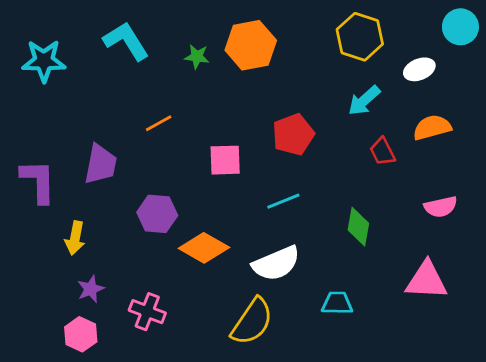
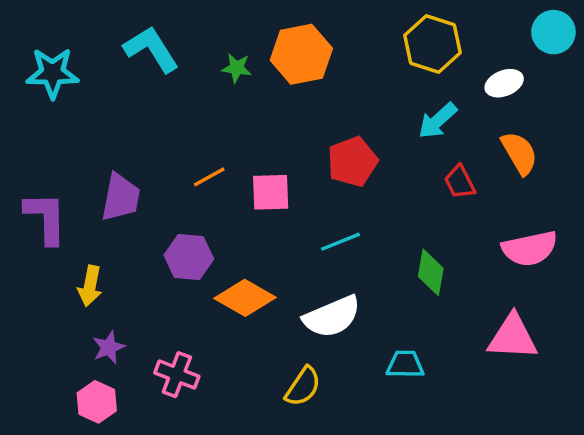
orange line: (159, 123) -> (209, 177), moved
orange semicircle: (432, 127) -> (519, 153), turned 75
pink semicircle: (441, 207) -> (530, 248), size x1.4
yellow semicircle: (252, 322) -> (303, 387), size x0.7

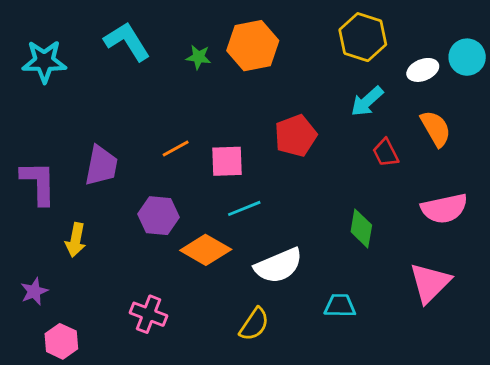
cyan circle: (553, 32) -> (467, 57), moved
cyan line: (340, 242) -> (244, 208), moved
pink triangle: (513, 337) -> (430, 283), turned -48
purple star: (109, 347) -> (34, 291), moved
pink hexagon: (97, 402) -> (61, 341), moved

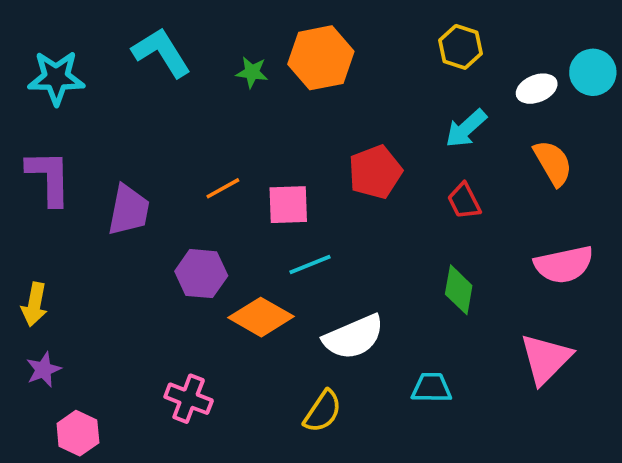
yellow hexagon: (363, 37) -> (460, 47), size x0.7
red trapezoid: (386, 153) -> (464, 201), moved
purple L-shape: (38, 183) -> (49, 177), moved
yellow arrow: (76, 240) -> (34, 304), moved

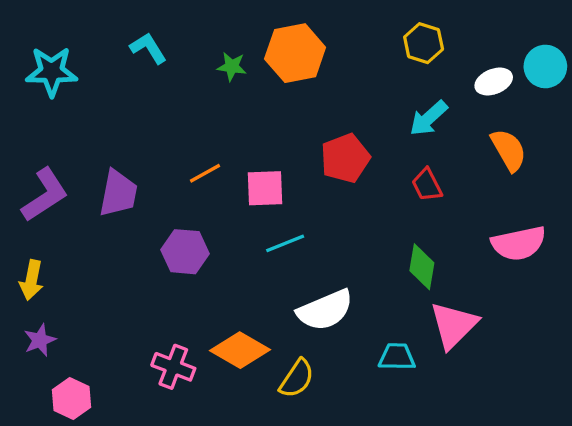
cyan L-shape: (161, 52) -> (148, 48), size x0.7
purple L-shape: (49, 177) -> (45, 195), moved, turned 58
orange diamond: (261, 317) -> (240, 350), moved
pink triangle: (546, 359) -> (454, 325), moved

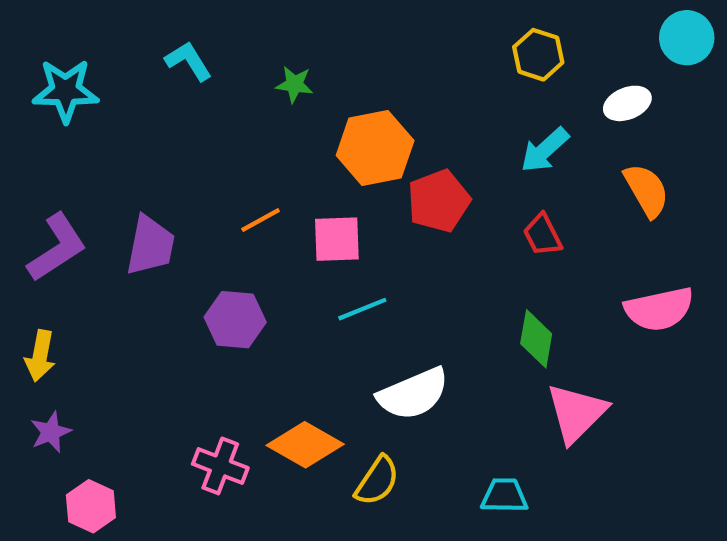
orange hexagon: (295, 53) -> (375, 148), moved
cyan circle: (545, 66) -> (687, 38), moved
cyan trapezoid: (397, 357) -> (504, 496), moved

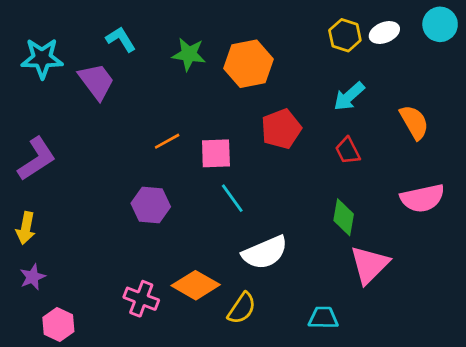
green star: (294, 84) -> (189, 54), size x1.4
white ellipse: (627, 103) -> (384, 33), moved
orange hexagon: (375, 148) -> (249, 64), moved
purple trapezoid: (150, 245) -> (96, 81), moved, turned -48
cyan line: (362, 309) -> (232, 198), turned 76

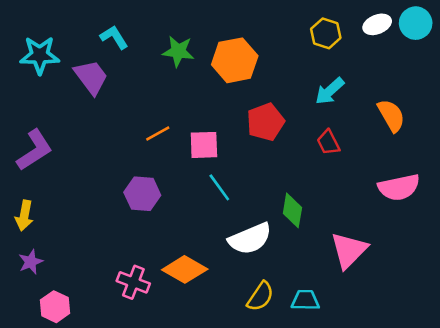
white ellipse: (384, 33) -> (377, 24), moved
green diamond: (344, 217) -> (292, 210), moved
yellow semicircle: (242, 308) -> (260, 296), moved

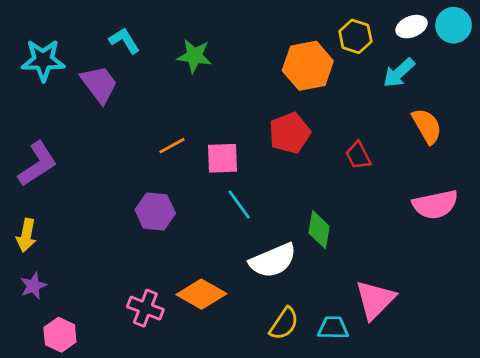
orange hexagon: (235, 60) -> (308, 66), moved
cyan arrow: (330, 91) -> (399, 73), moved
pink triangle: (349, 250) -> (375, 300), moved

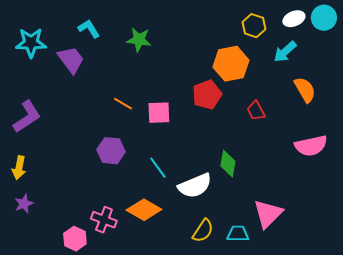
orange hexagon: (308, 66) -> (231, 64), moved
orange line: (172, 146) -> (123, 104), turned 60
cyan line: (239, 204) -> (158, 168), moved
pink hexagon: (60, 335) -> (75, 239), moved

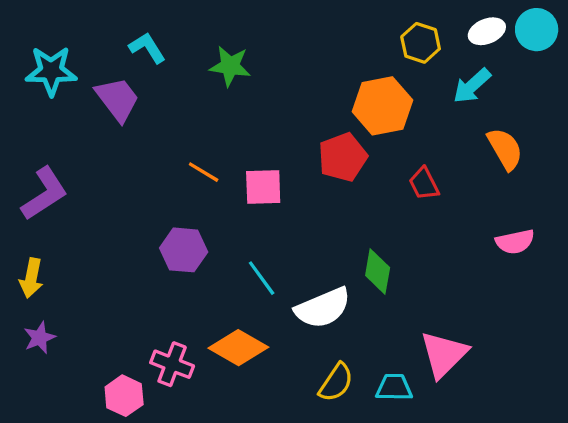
pink semicircle: (311, 146) -> (515, 242), size x0.7

